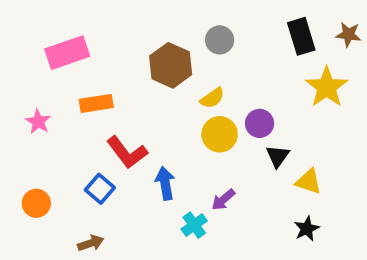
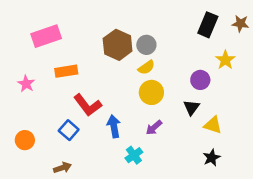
black rectangle: (301, 36) -> (208, 25), turned 40
gray circle: (220, 40) -> (146, 45), moved
yellow star: (327, 87) -> (225, 60), size x0.7
purple circle: (260, 123) -> (200, 80), moved
purple arrow: (223, 200) -> (154, 128), moved

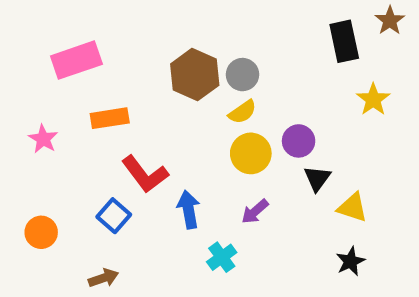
brown star: (240, 24) -> (390, 21), moved, turned 30
black rectangle: (208, 25) -> (344, 41), turned -35
purple circle: (200, 80) -> (299, 141), moved

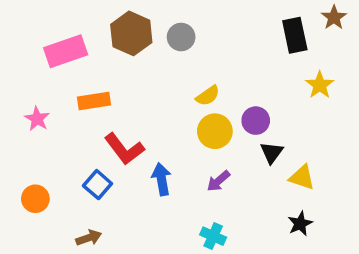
brown hexagon: (195, 75) -> (131, 33), moved
gray circle: (242, 75) -> (181, 37), moved
cyan cross: (222, 257) -> (213, 236), moved, turned -30

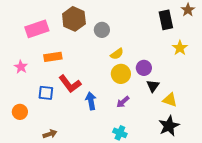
gray circle: (181, 37) -> (102, 30), moved
blue square: (98, 185) -> (46, 93), moved, turned -35
black star: (300, 224) -> (169, 126), size x1.5

